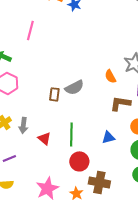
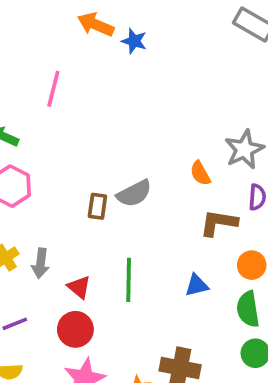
red circle: (79, 161) -> (75, 329), moved

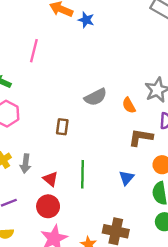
gray semicircle: (134, 193) -> (96, 97), moved
blue triangle: (197, 285) -> (126, 178), turned -35

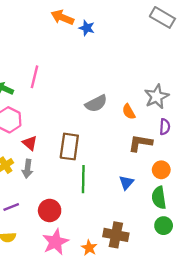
pink line: (34, 51) -> (34, 77), moved
brown rectangle: (62, 127) -> (69, 147), moved, size x1.6
red triangle: (50, 179) -> (30, 143), moved

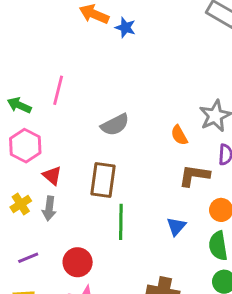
gray semicircle: (96, 104) -> (115, 125), moved

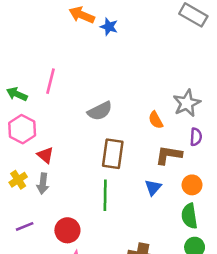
brown rectangle: (103, 180) -> (113, 154), moved
blue triangle: (176, 226) -> (153, 187), moved

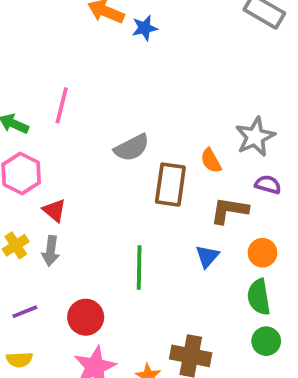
blue star: (109, 27) -> (145, 28), turned -30
purple semicircle: (196, 137) -> (268, 185), turned -78
brown rectangle: (113, 154) -> (170, 185), moved

